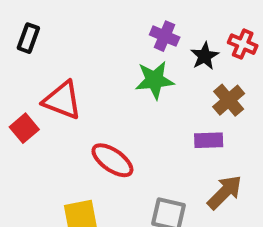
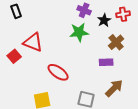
black rectangle: (28, 38) -> (16, 11), turned -40
red cross: (243, 44) -> (123, 14), turned -32

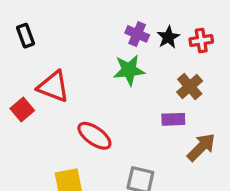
black star: (104, 20) -> (168, 37), moved
brown arrow: (114, 88) -> (201, 147), moved

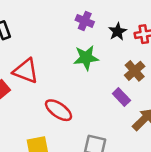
purple cross: (137, 34) -> (85, 21), moved
purple rectangle: (173, 119) -> (121, 97), turned 48

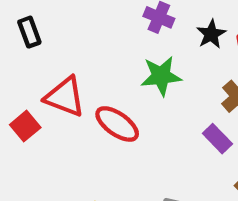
red ellipse: (59, 110) -> (117, 124), moved

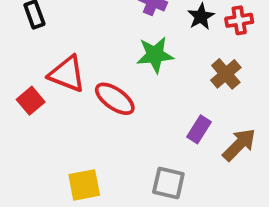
purple rectangle: (217, 139) -> (199, 129), moved, turned 76

